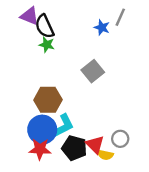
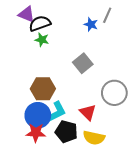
black semicircle: (45, 26) -> (40, 23), turned 95
gray circle: (120, 139) -> (114, 93), moved, size x1.6
red triangle: (95, 145) -> (88, 112), moved
yellow semicircle: (105, 155) -> (94, 138), size x1.5

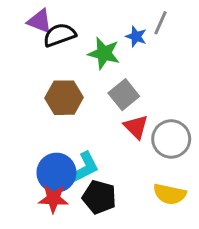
green star: (42, 40) -> (104, 53), moved, size x1.5
brown hexagon: (43, 89) -> (64, 98), moved
red triangle: (88, 112) -> (136, 127), moved
yellow semicircle: (94, 138) -> (170, 194), moved

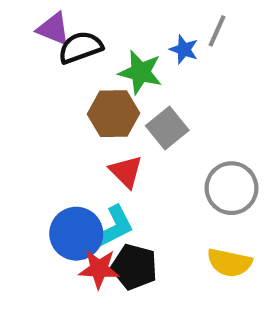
brown hexagon: (64, 98) -> (114, 114), moved
red triangle: (136, 127) -> (126, 172), moved
red star: (53, 199) -> (99, 269), moved

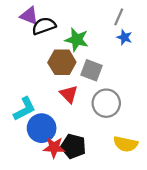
blue star: (184, 49) -> (124, 37), moved
gray square: (167, 128) -> (92, 70), turned -30
gray circle: (232, 188) -> (106, 103), moved
cyan L-shape: (114, 227) -> (25, 109), moved

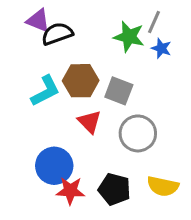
green star: (77, 40) -> (129, 37), moved
cyan L-shape: (25, 109) -> (45, 91), moved
black pentagon: (73, 146) -> (114, 189), moved

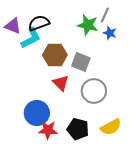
purple triangle: (38, 21) -> (13, 26), moved
cyan L-shape: (45, 91) -> (31, 38), moved
yellow semicircle: (163, 186) -> (111, 127), turned -40

